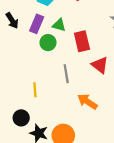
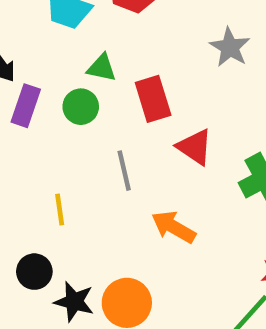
purple rectangle: (37, 24) -> (26, 106), moved

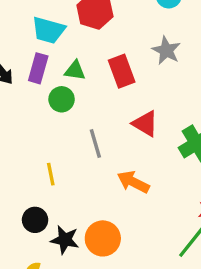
red rectangle: (153, 99) -> (122, 71), moved
purple rectangle: (26, 106) -> (38, 68), moved

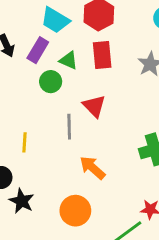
red rectangle: (122, 71) -> (102, 55), moved
red triangle: (145, 124) -> (94, 106), moved
orange circle: (103, 238) -> (75, 211), moved

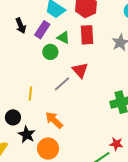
gray line: (69, 127) -> (62, 84), turned 48
orange arrow: (93, 168) -> (54, 120), moved
orange circle: (75, 211) -> (48, 149), moved

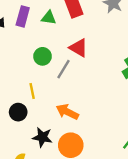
green circle: (50, 52) -> (43, 56), moved
black circle: (13, 117) -> (18, 112), moved

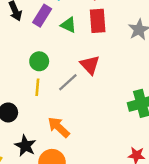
green circle: (43, 56) -> (39, 61), moved
yellow line: (32, 91) -> (37, 87), moved

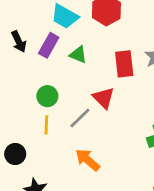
red rectangle: (98, 21) -> (124, 64), moved
orange arrow: (59, 127) -> (88, 160), moved

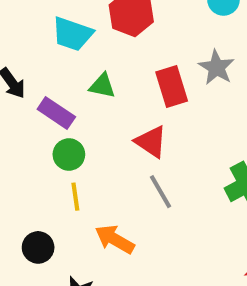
purple rectangle: (49, 45) -> (56, 113), moved, turned -75
gray line: (80, 118) -> (160, 192), moved, turned -65
orange arrow: (88, 160) -> (115, 239), moved

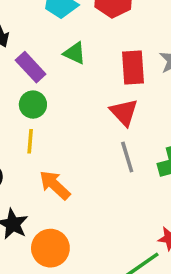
red triangle: (151, 142) -> (124, 112), moved
gray line: (160, 192) -> (127, 157), moved

